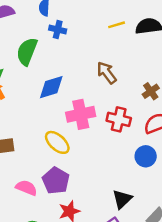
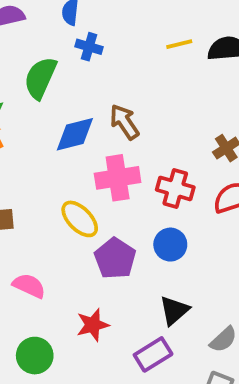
brown arrow: (107, 73) -> (124, 122), moved
blue circle: (146, 156) -> (170, 245), moved
purple pentagon: (56, 181) -> (115, 258), moved

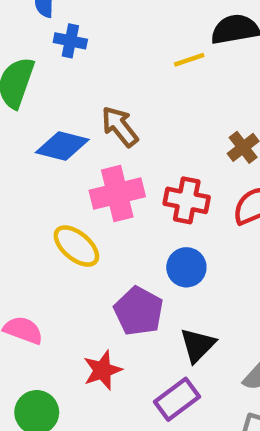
yellow line: (179, 44) -> (189, 60), moved
blue diamond: (75, 134) -> (62, 146), turned 33
purple pentagon: (115, 258) -> (139, 311), moved

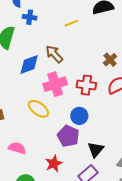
yellow line: (189, 60) -> (71, 23), moved
blue diamond: (62, 146) -> (29, 64), turned -30
blue circle: (186, 267) -> (79, 116), moved

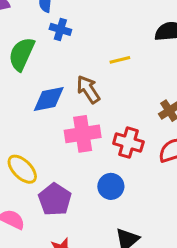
yellow line: (71, 23) -> (120, 60), moved
yellow ellipse: (38, 109) -> (22, 169), moved
purple pentagon: (68, 136) -> (55, 199), moved

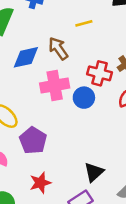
red cross: (128, 143) -> (100, 73), moved
blue circle: (111, 186) -> (84, 98), moved

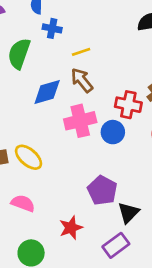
yellow line: (84, 23) -> (81, 52), moved
purple pentagon: (33, 140) -> (102, 190), moved

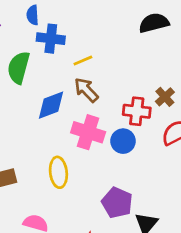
blue cross: (52, 28) -> (51, 39), size x1.4
pink cross: (80, 121) -> (88, 132), turned 36
yellow ellipse: (29, 157) -> (58, 172), moved, turned 48

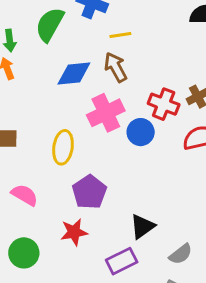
pink cross: (88, 132) -> (106, 113), turned 32
purple pentagon: (117, 203) -> (89, 192), moved

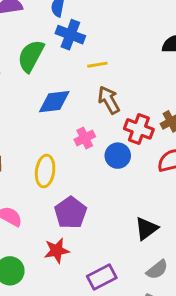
brown arrow: (116, 67) -> (109, 100), moved
pink cross: (106, 113) -> (85, 138), size x0.6
black triangle: (142, 227) -> (146, 229), moved

